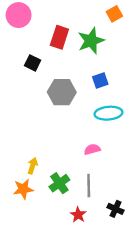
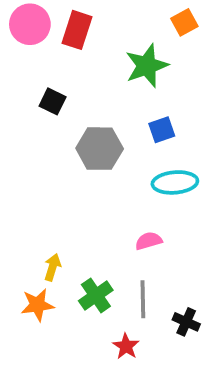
red rectangle: (59, 37) -> (77, 30), moved
black cross: (115, 209) -> (186, 322), moved

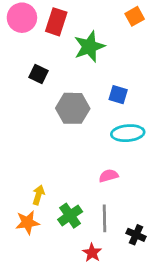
green star: (147, 66) -> (89, 47), moved
blue square: (162, 130) -> (118, 95), turned 36

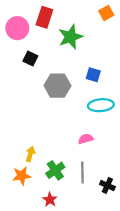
pink circle: (22, 18) -> (17, 28), moved
red star: (92, 253) -> (50, 200), moved

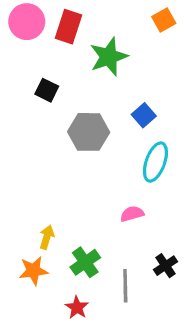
pink circle: (17, 28) -> (27, 22), moved
blue square: (93, 75) -> (144, 115), turned 32
cyan ellipse: (101, 105) -> (155, 162), turned -65
gray line: (82, 172) -> (125, 286), moved
black cross: (107, 185) -> (165, 266), moved, turned 32

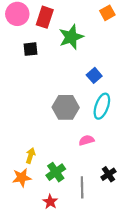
black square: (47, 90) -> (30, 49), moved, turned -32
gray hexagon: (89, 132) -> (66, 107), moved

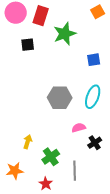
blue square: (94, 75) -> (94, 60), moved, turned 32
black cross: (108, 174) -> (95, 143), moved
orange star: (22, 178) -> (15, 171), moved

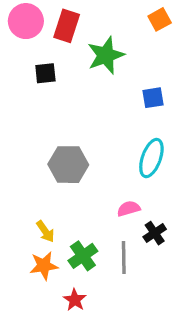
gray hexagon: (60, 98) -> (68, 165), moved
yellow arrow: (28, 142) -> (45, 231), turned 128
orange star: (15, 171) -> (44, 266), moved
gray line: (75, 171) -> (124, 257), moved

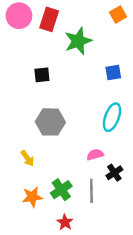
black square: (45, 73) -> (42, 75), moved
yellow arrow: (45, 231) -> (27, 158), moved
red star: (75, 300) -> (65, 222), moved

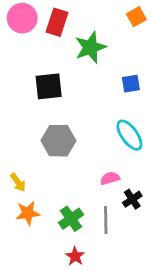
black square: (42, 75) -> (49, 86), size x1.5
cyan ellipse: (112, 117) -> (129, 135), turned -56
yellow arrow: (27, 158) -> (18, 182), moved
orange star: (32, 197) -> (28, 213), moved

